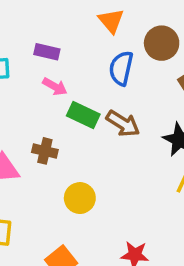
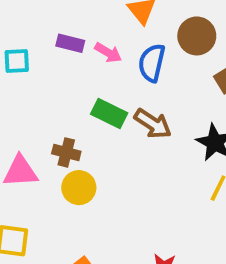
pink arrow: (55, 86) -> (108, 53), moved
yellow circle: (80, 198) -> (79, 188), moved

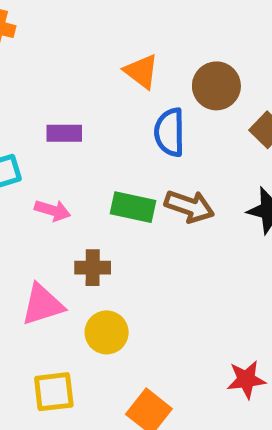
pink arrow: (108, 53) -> (53, 210), moved
yellow circle: (79, 188) -> (107, 332), moved

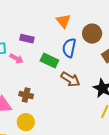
green rectangle: (133, 207) -> (49, 61), moved
pink arrow: (53, 210) -> (16, 58), moved

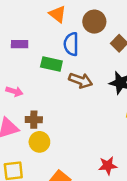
pink arrow: (16, 58) -> (14, 91), moved
brown cross: (26, 95) -> (34, 120), moved

